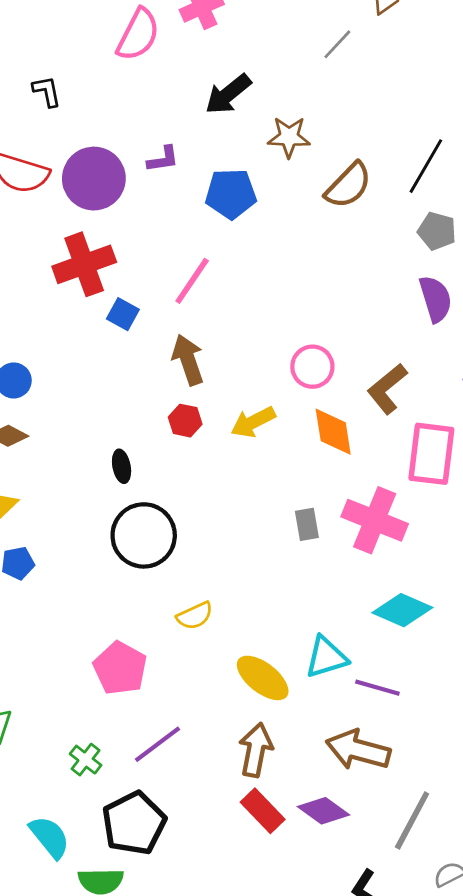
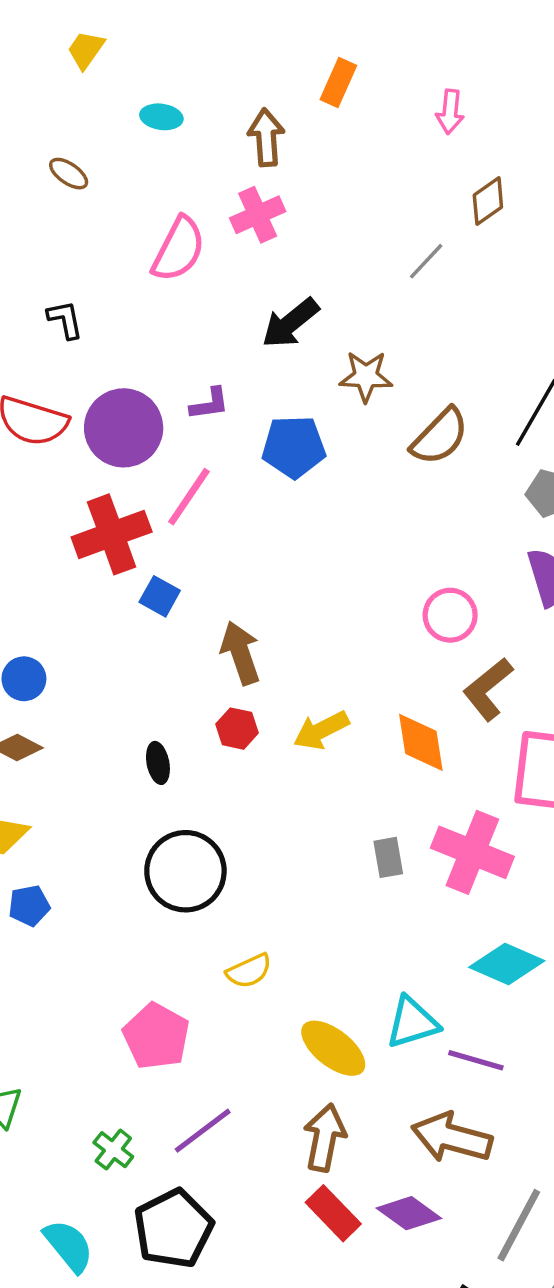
pink line: (192, 281) -> (189, 497), moved
pink circle: (312, 367) -> (450, 615), moved
black ellipse: (122, 466) -> (158, 763), moved

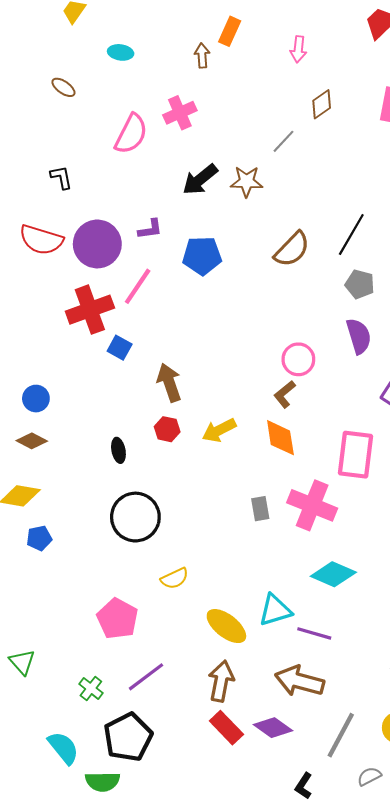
brown arrow: (266, 137) -> (202, 56), moved, size x0.7
brown star: (366, 376) -> (247, 182), moved
brown L-shape: (488, 689) -> (285, 394), moved, size x0.7

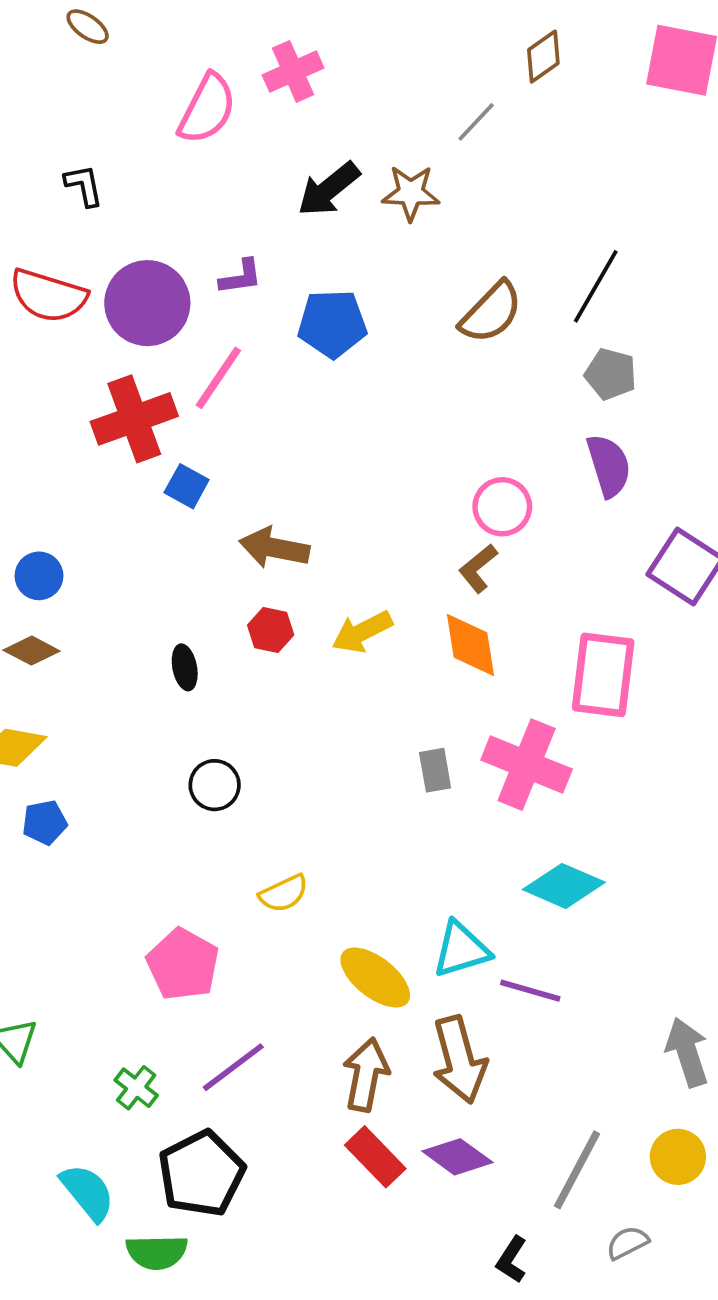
brown arrow: (169, 383) -> (274, 548), turned -60
black circle: (135, 517) -> (215, 785), size x0.6
brown arrow: (299, 681) -> (459, 1060), moved, turned -120

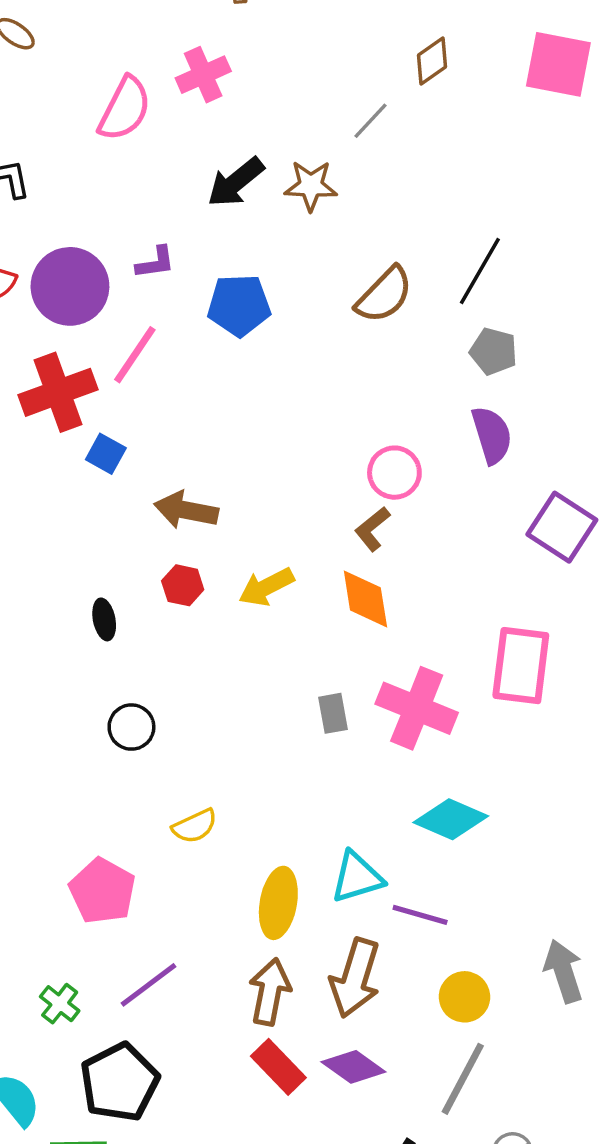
pink rectangle: (603, 675) -> (521, 666), moved
yellow ellipse: (375, 977) -> (278, 903), turned 62
brown arrow: (459, 1060) -> (355, 978), turned 32
yellow circle: (678, 1157) -> (464, 997), moved

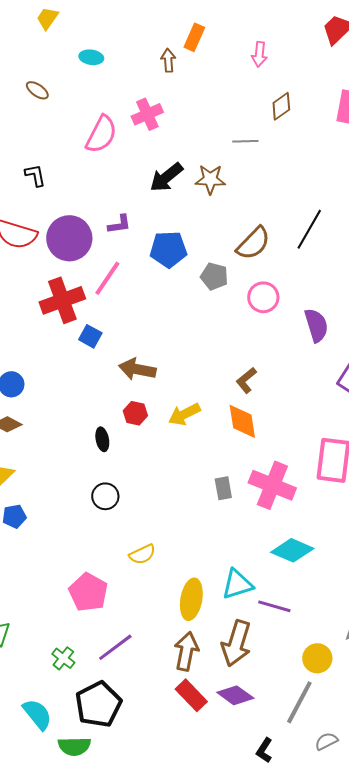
gray line: (371, 121) -> (245, 141), turned 45
gray pentagon: (494, 351) -> (214, 276), moved
pink circle: (394, 473) -> (263, 297), moved
black ellipse: (104, 619) -> (102, 439), moved
yellow circle: (464, 997) -> (317, 658), moved

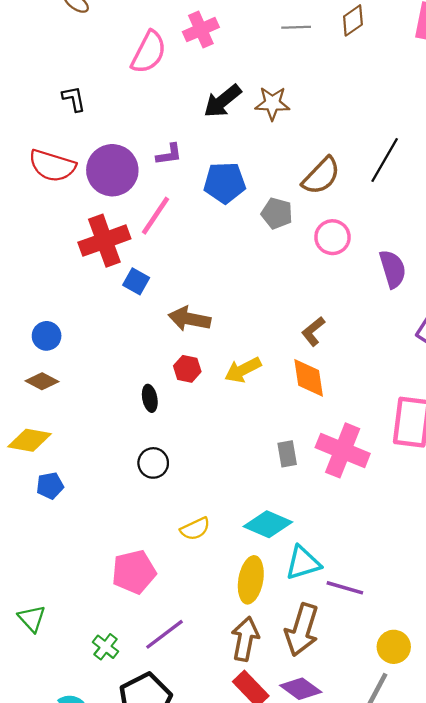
gray line: (245, 141) -> (296, 27), moved
cyan diamond: (292, 550) -> (268, 524), moved
pink pentagon: (88, 592) -> (134, 572), turned 30

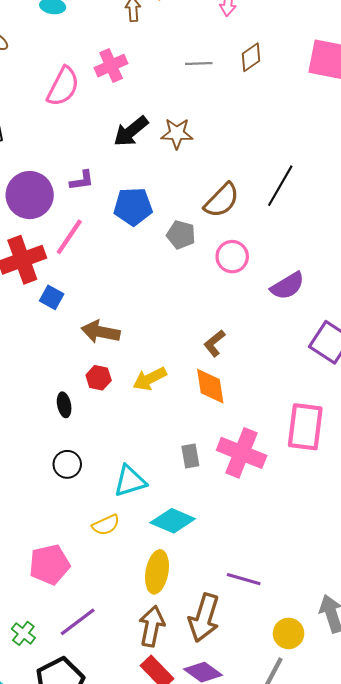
purple semicircle: (393, 269) -> (287, 286), turned 76
cyan triangle: (303, 563) -> (130, 481), moved

